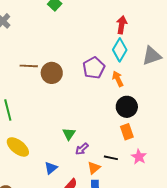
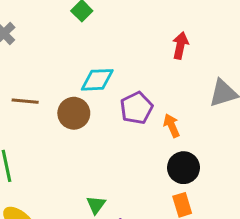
cyan diamond: (120, 50) -> (97, 80), moved, turned 55
brown line: (29, 66) -> (25, 101), moved

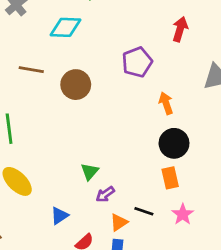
cyan diamond: (97, 80) -> (65, 27), moved
purple pentagon: (136, 108) -> (137, 62), moved

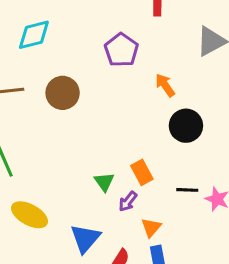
orange rectangle: (170, 178) -> (142, 172), moved
black line: (144, 211) -> (187, 190), moved
blue triangle: (59, 216) -> (85, 238), size x1.5

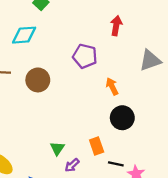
purple pentagon: (121, 50) -> (85, 56), turned -30
orange rectangle: (142, 172) -> (97, 146), moved

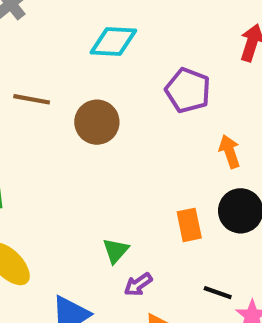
cyan diamond: (24, 35) -> (113, 42), moved
orange rectangle: (97, 146) -> (189, 225), moved

